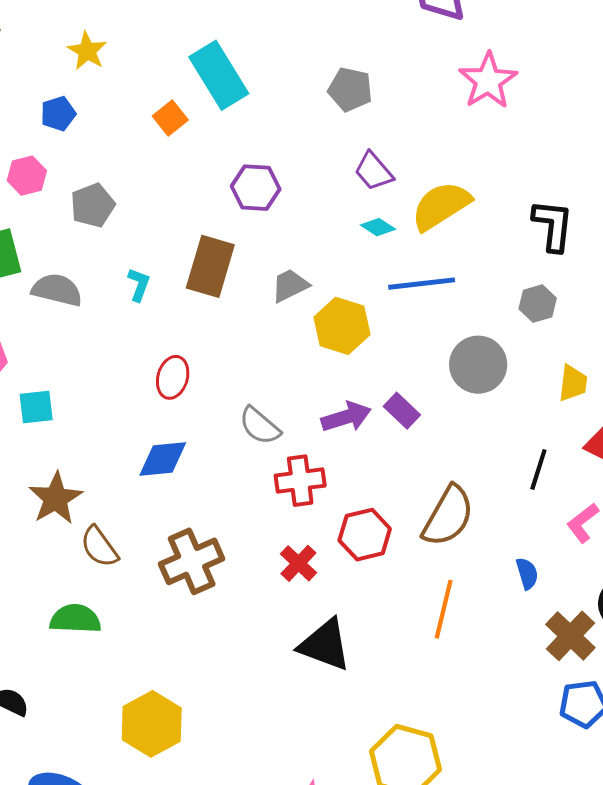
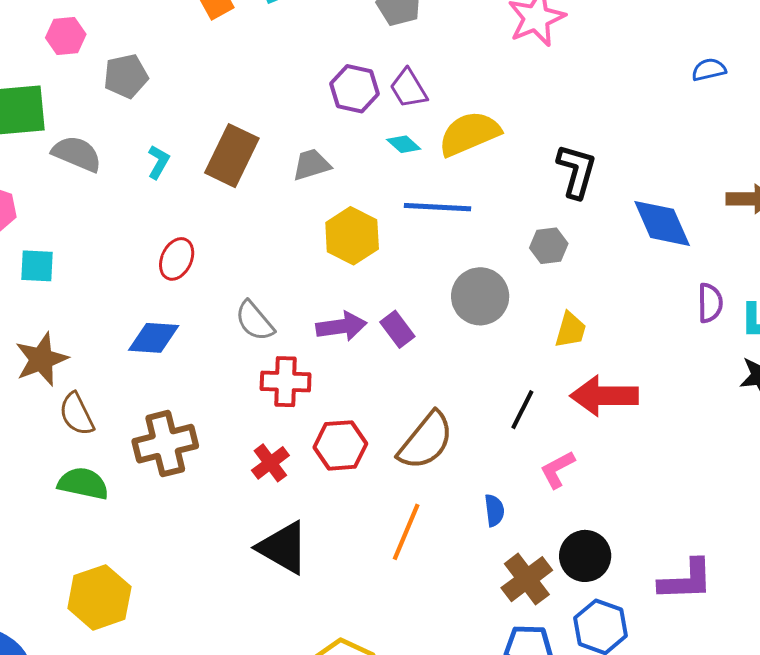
purple hexagon: (256, 188) -> (354, 89), moved
gray trapezoid: (290, 285) -> (312, 165), moved
green semicircle: (75, 619) -> (83, 483), moved

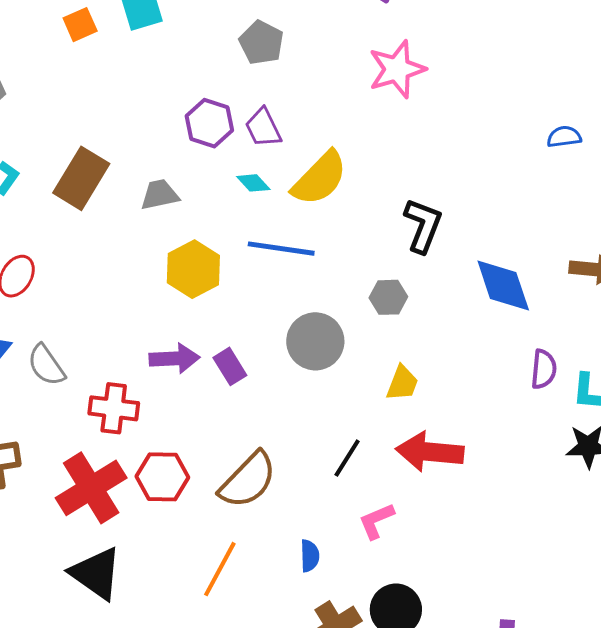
yellow semicircle: (469, 134) -> (320, 178), turned 152
gray semicircle: (255, 321) -> (46, 365), moved
red cross: (270, 463) -> (91, 488), size x1.8

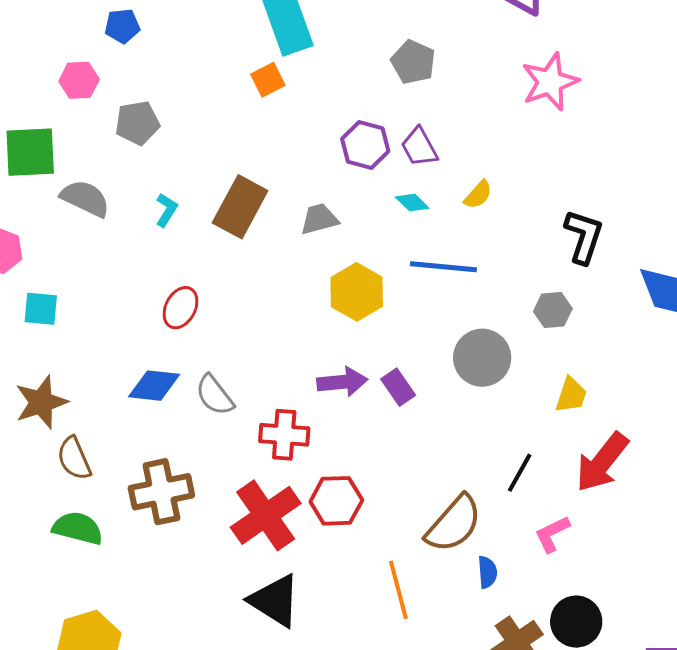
orange square: (80, 25) -> (268, 80), moved
yellow semicircle: (320, 178) -> (478, 195), size x0.5
red arrow: (430, 452) -> (602, 462), turned -54
brown semicircle: (248, 480) -> (454, 524), moved
orange line: (220, 569) -> (398, 590), turned -40

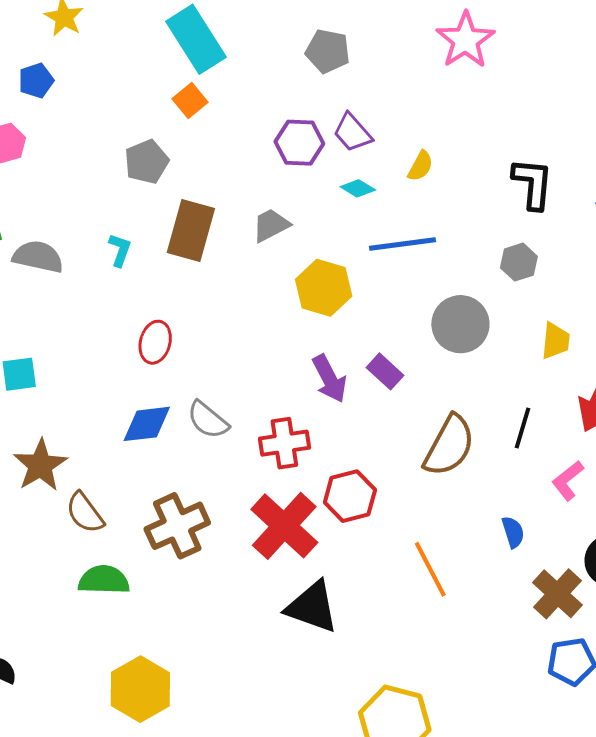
gray pentagon: (137, 123) -> (147, 162), moved
purple arrow: (342, 382) -> (329, 379), turned 81
brown semicircle: (454, 524) -> (449, 446), moved

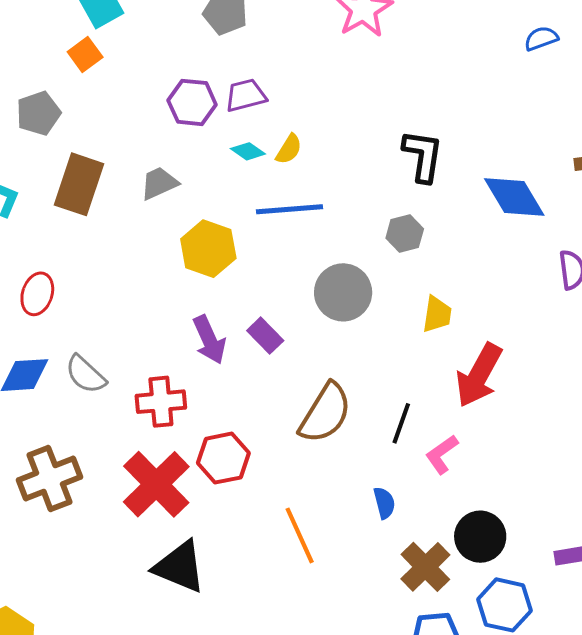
purple trapezoid: (353, 133) -> (246, 95), turned 114
yellow semicircle: (420, 166) -> (289, 149), moved
black line: (523, 428) -> (401, 423), moved

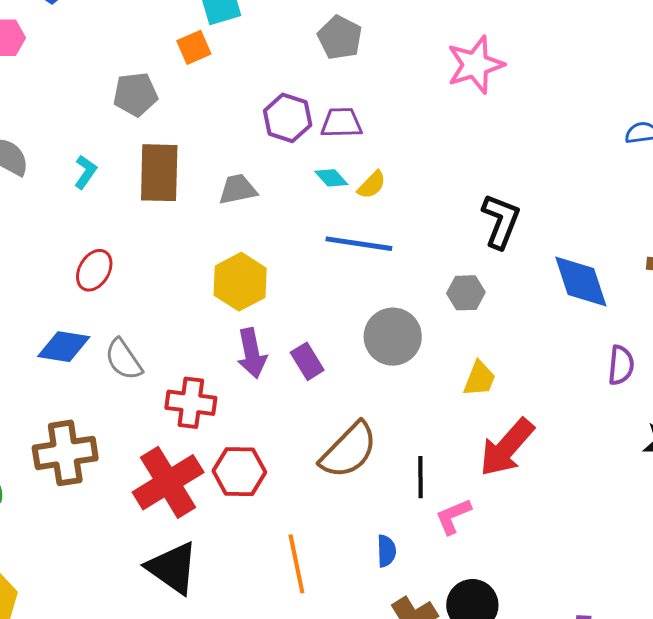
brown rectangle: (79, 184) -> (159, 173), turned -30
yellow hexagon: (208, 249) -> (240, 282), moved
black line: (401, 423) -> (421, 477), turned -33

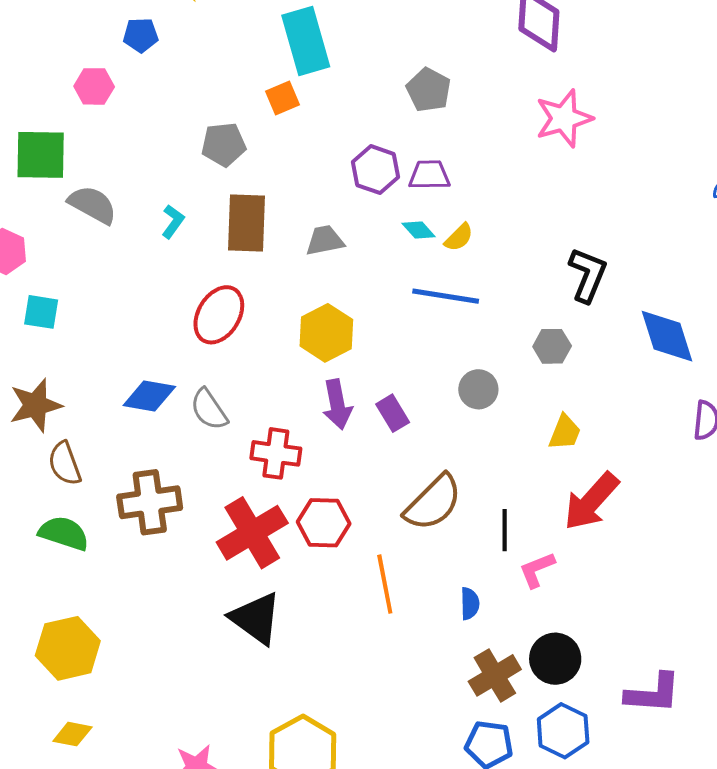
red ellipse: (94, 270) -> (219, 315), moved, size x1.4
gray circle: (393, 337) -> (478, 389), size x0.7
orange line: (296, 564) -> (385, 584), moved

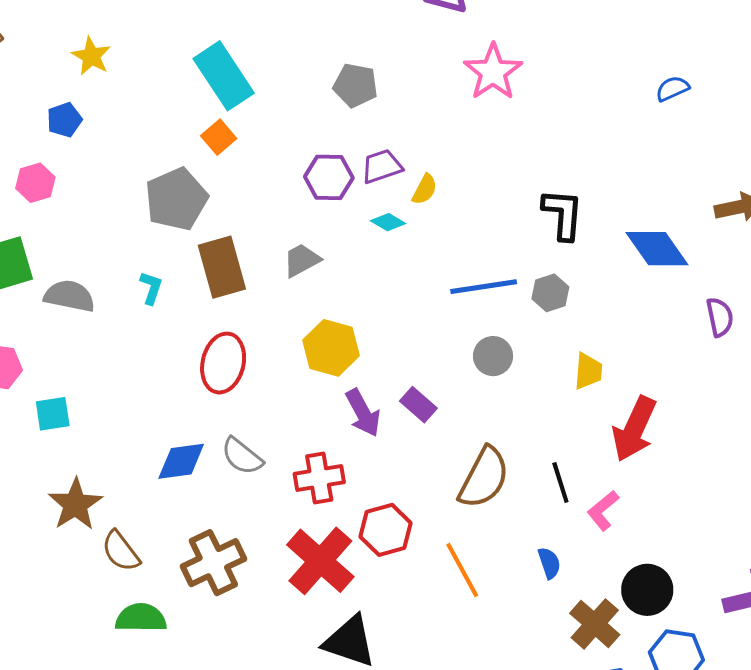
gray pentagon: (224, 144) -> (176, 199), size x1.4
yellow semicircle: (459, 237) -> (425, 189), moved
blue line: (446, 296) -> (484, 287), moved

